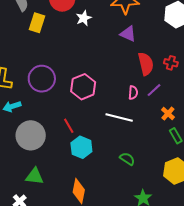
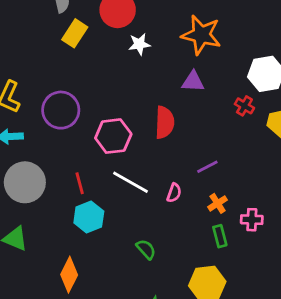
purple triangle: (128, 34) -> (193, 82), turned -36
red cross: (171, 63) -> (244, 106), moved
red semicircle: (146, 64) -> (165, 122), moved
pink semicircle: (133, 93) -> (174, 193), moved
white line: (119, 117) -> (130, 182), moved

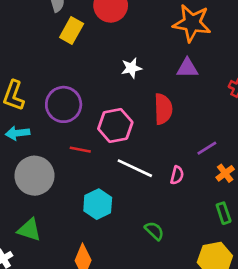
white star: (139, 44) -> (131, 68), moved
red line: (80, 183) -> (80, 150), moved, turned -60
orange cross: (218, 203) -> (225, 173), moved

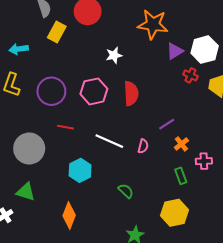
white star: (131, 68) -> (114, 55), moved
purple triangle: (187, 68) -> (175, 51), moved, turned -30
pink hexagon: (115, 125) -> (94, 91), moved
cyan arrow: (18, 133) -> (19, 49), moved

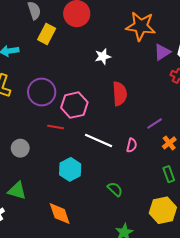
pink hexagon: (94, 91) -> (74, 105), moved
gray circle: (29, 148) -> (20, 148), size x0.6
orange diamond: (69, 215) -> (60, 214), turned -40

